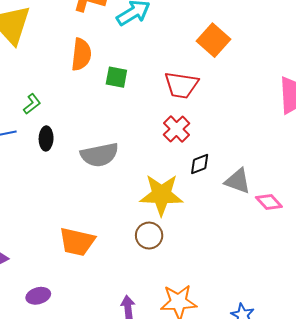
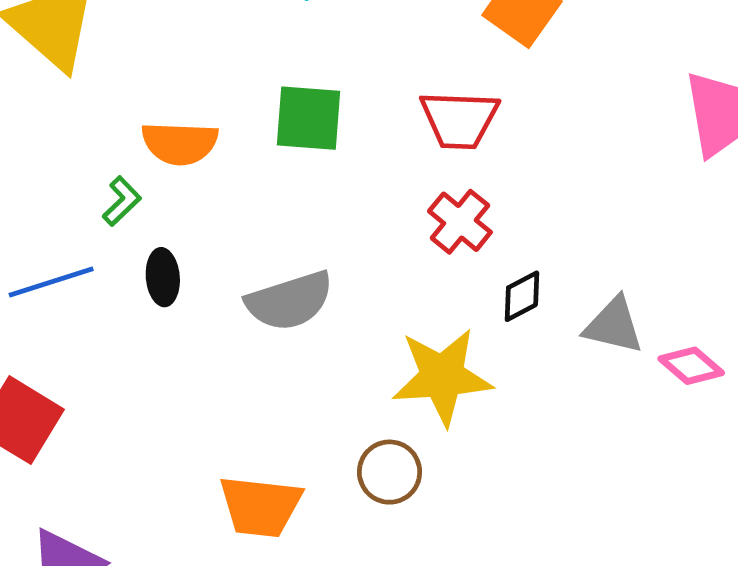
orange semicircle: (81, 54) -> (180, 143), moved, turned 92
green square: (116, 77) -> (309, 118), size x1.4
brown circle: (149, 236) -> (390, 472), moved

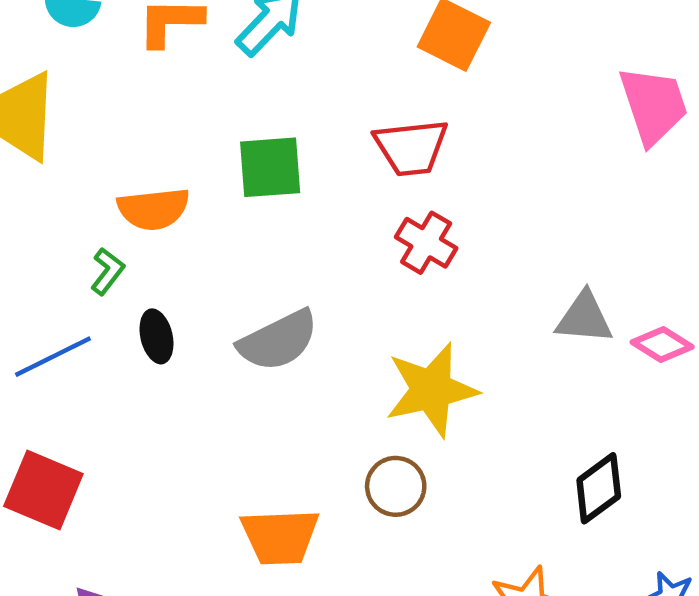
black diamond: (522, 296) -> (599, 488), moved, size x1.4

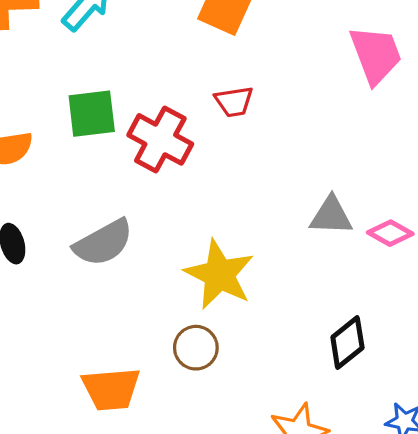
red trapezoid: (411, 147) -> (234, 102), moved, size x0.7
red cross: (426, 243) -> (160, 139), moved, size x1.4
yellow star: (431, 390) -> (219, 274), turned -30

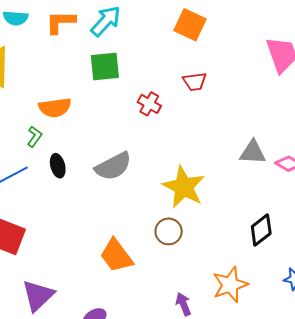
green square: (92, 114) -> (105, 66), moved
red cross: (160, 139) -> (149, 104), size x0.6
orange trapezoid: (111, 389) -> (116, 256), turned 57

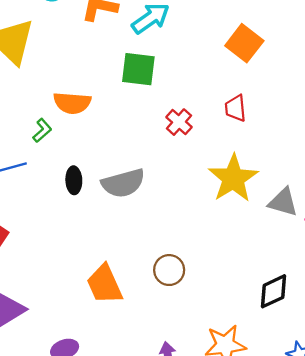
red trapezoid: (195, 82) -> (235, 108), turned 80
black ellipse: (58, 166) -> (74, 180), moved
yellow star: (184, 187) -> (233, 178), moved

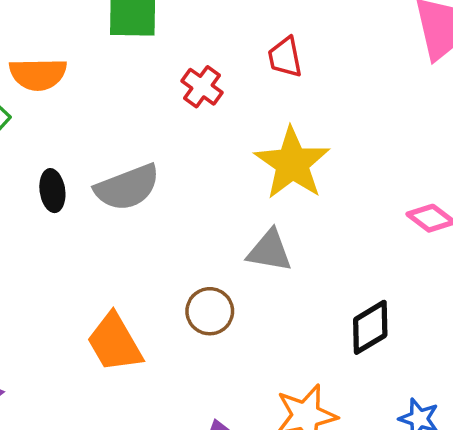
gray triangle: (283, 202) -> (270, 251), moved

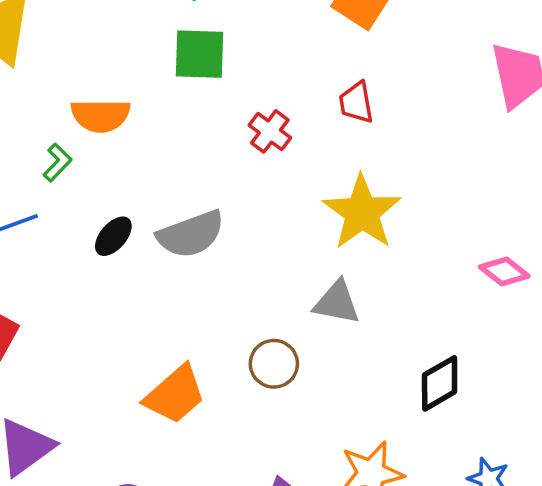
black ellipse: (52, 191) -> (113, 236), turned 48
orange trapezoid: (115, 343) -> (175, 395), turned -102

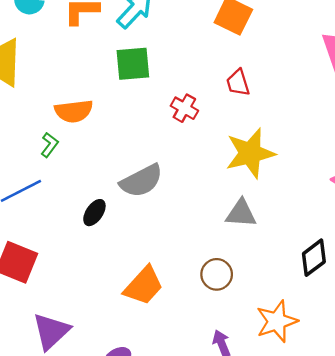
yellow star: (362, 212) -> (250, 153), turned 30
black ellipse: (113, 236) -> (94, 213), moved
brown circle: (274, 364) -> (217, 274), moved

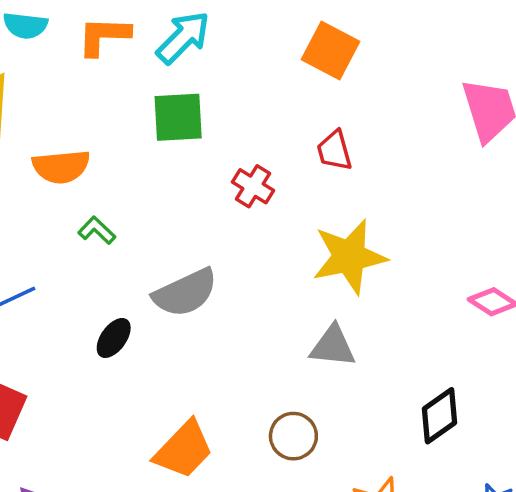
orange semicircle: (74, 111) -> (61, 167), moved
green L-shape: (50, 145) -> (97, 230), moved, turned -85

